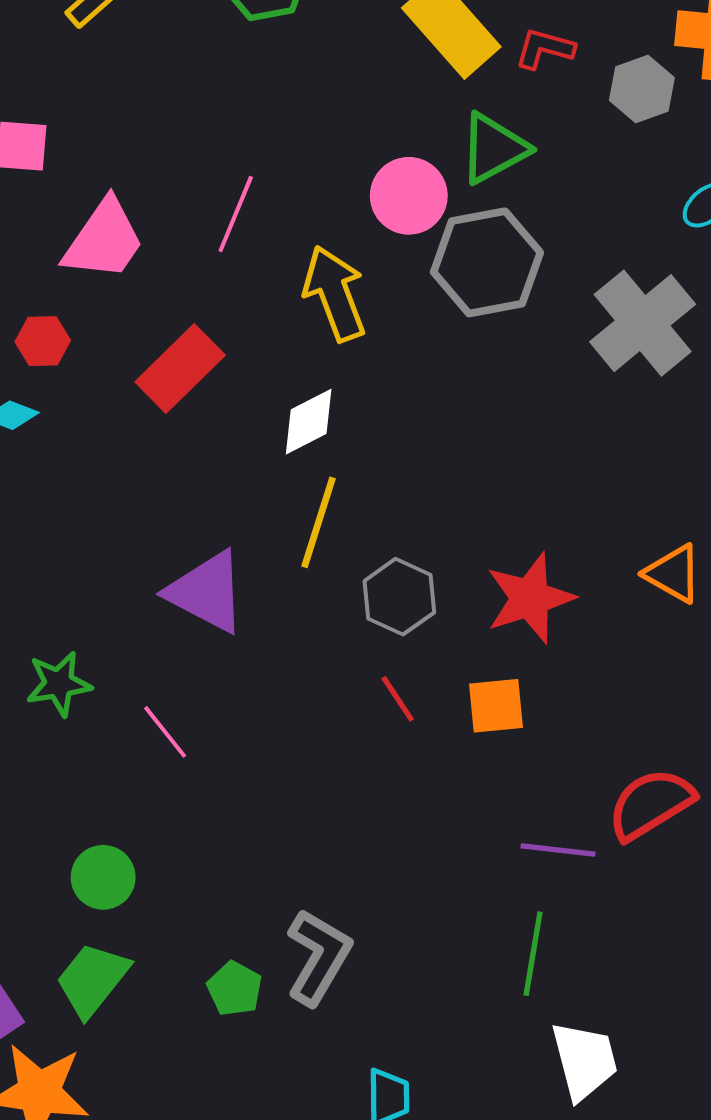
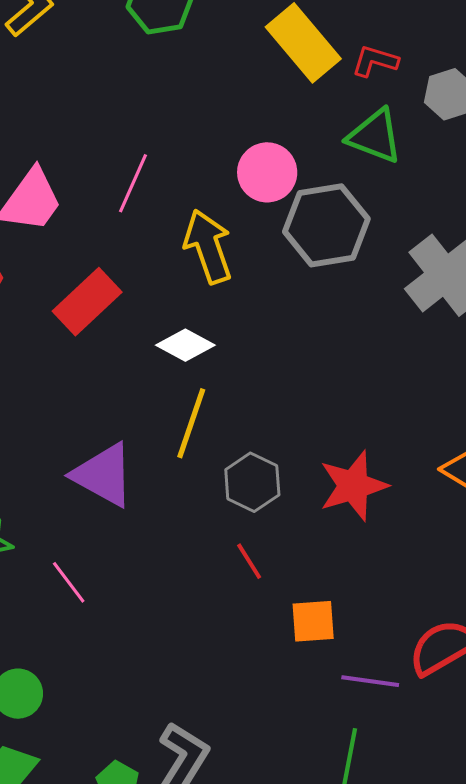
green triangle: (494, 148) -> (375, 136), moved, turned 48
white diamond: (309, 422) -> (185, 345), turned 54
orange square: (496, 706) -> (313, 621), moved

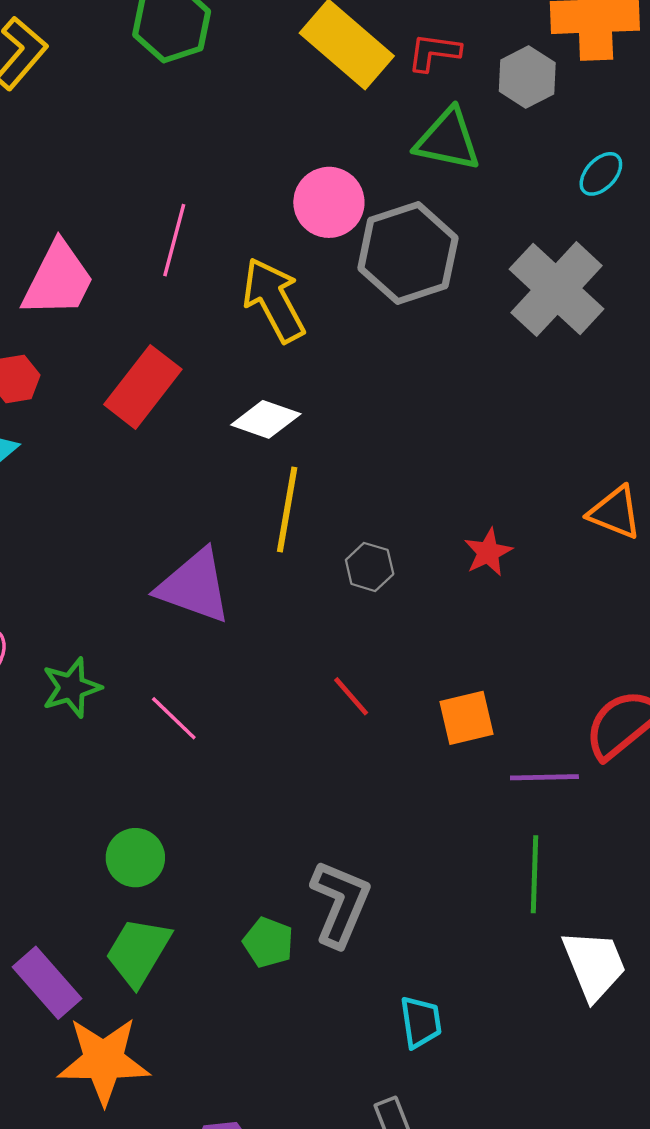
gray hexagon: (252, 482) -> (370, 567), size x0.7
red star: (353, 486) -> (488, 552), size x0.6
red line: (249, 561) -> (351, 696), moved

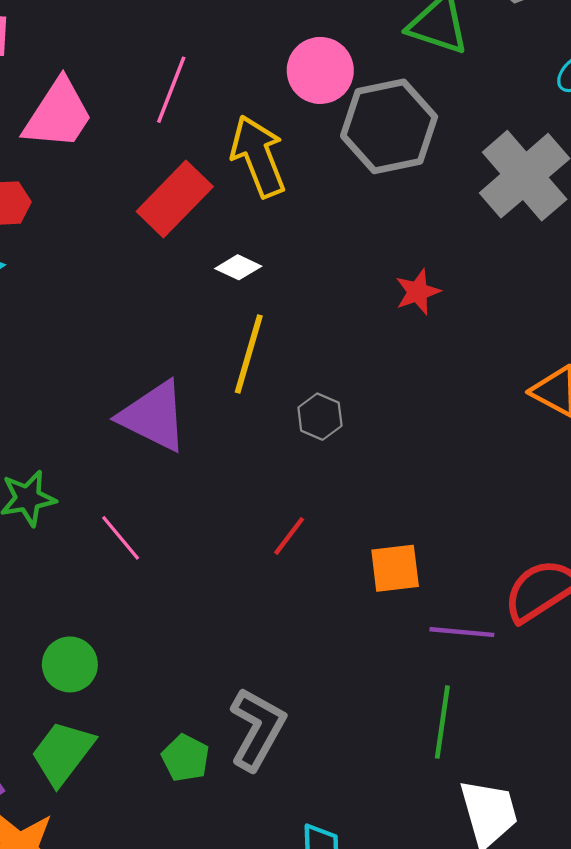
red rectangle: (143, 387) -> (175, 199), moved
white diamond: (266, 419) -> (238, 267), size x0.7
red star: (488, 552) -> (418, 292), moved
red line: (351, 696) -> (289, 536), turned 72

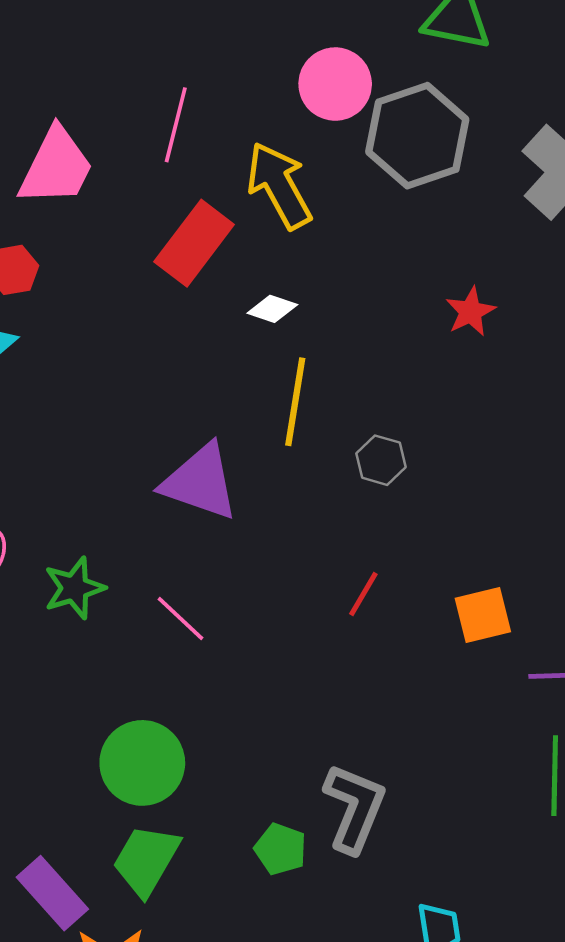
green circle: (70, 664) -> (142, 763), size x1.4

